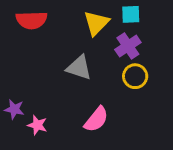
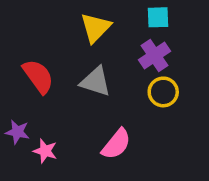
red semicircle: (32, 20) -> (38, 76), moved, turned -124
yellow triangle: (96, 23) -> (95, 28), moved

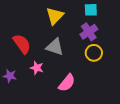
pink star: (45, 151) -> (37, 68), moved

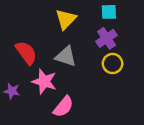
pink star: (37, 68) -> (44, 81), size x1.5
pink semicircle: (67, 83) -> (63, 107), moved

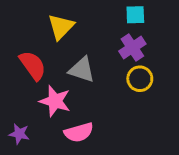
yellow triangle: (66, 19) -> (61, 27), moved
purple star: (12, 91) -> (19, 134), moved
pink semicircle: (63, 107) -> (79, 132), turned 35

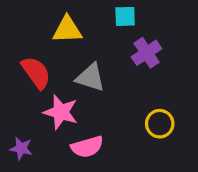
cyan square: (135, 15) -> (125, 16), moved
yellow triangle: (61, 27) -> (67, 30), turned 44
yellow circle: (140, 79) -> (160, 124), moved

